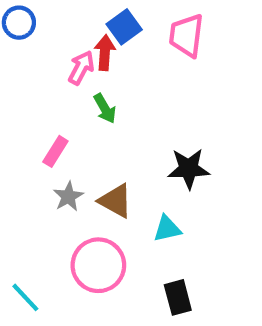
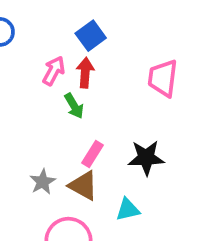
pink trapezoid: (186, 35) -> (163, 78), moved
red arrow: (105, 53) -> (85, 73), moved
pink rectangle: (55, 151) -> (93, 154), moved

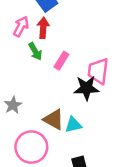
pink trapezoid: (163, 78) -> (98, 71), moved
pink rectangle: (93, 154) -> (61, 61), moved
brown triangle: (83, 185) -> (54, 120), moved

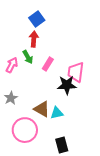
pink arrow: (21, 26) -> (12, 65), moved

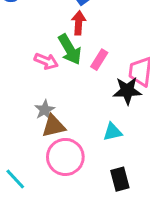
green arrow: (28, 57) -> (70, 49), size x1.5
pink arrow: (12, 65) -> (46, 61), turned 84
brown triangle: (42, 109) -> (54, 126), moved, turned -42

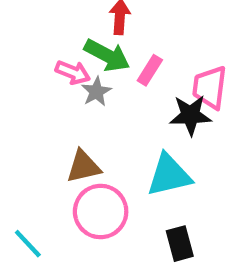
green arrow: (70, 49) -> (107, 55), turned -32
gray star: (45, 110) -> (96, 92), moved
cyan triangle: (113, 132) -> (169, 175), size x1.6

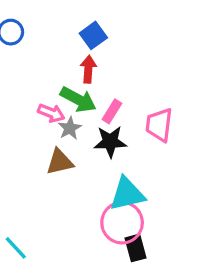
black star: (190, 115) -> (110, 142), moved
brown triangle: (83, 167) -> (60, 162), moved
pink circle: (101, 211) -> (122, 223), moved

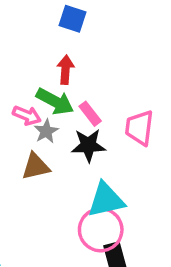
blue square: (93, 35) -> (73, 19), moved, turned -36
pink rectangle: (112, 111) -> (90, 114), turned -70

